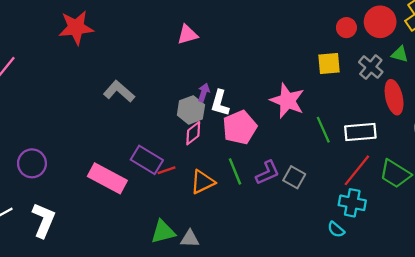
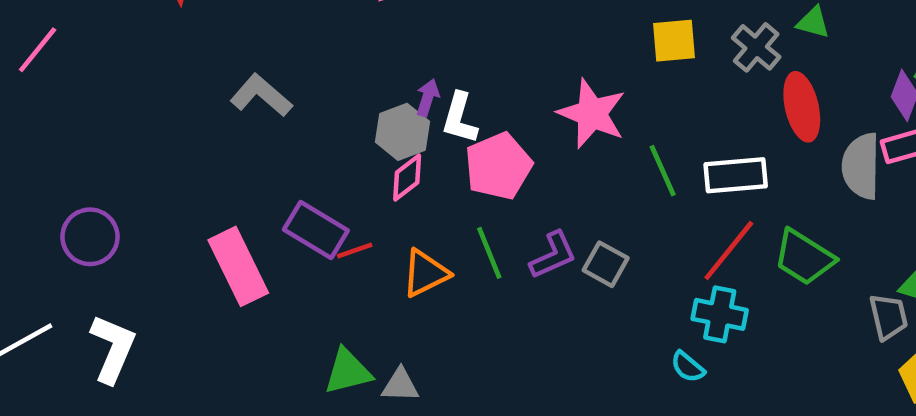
pink rectangle: (107, 178) -> (238, 266), turned 36

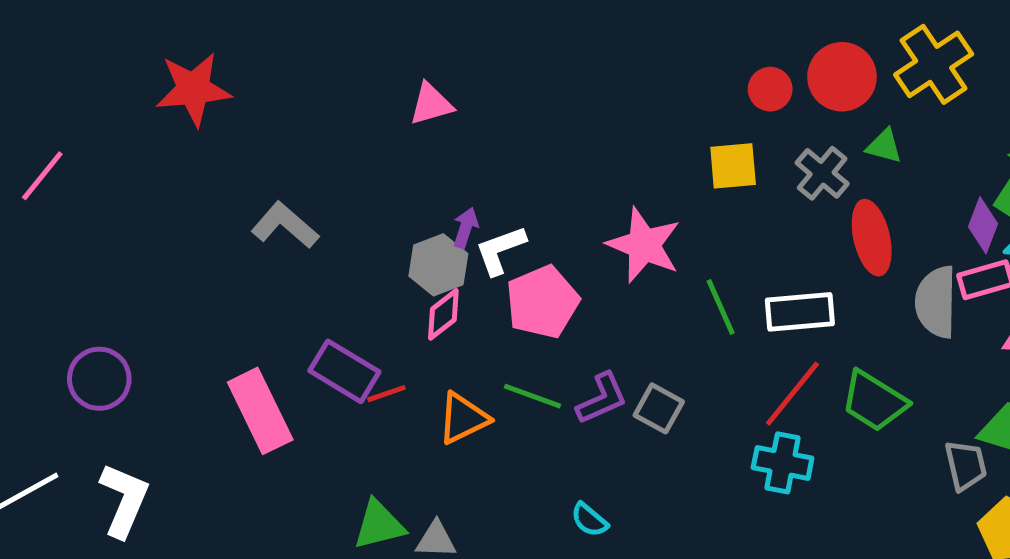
white L-shape: (460, 118) -> (500, 250), turned 54
green line: (489, 253) -> (533, 396), turned -48
cyan semicircle: (688, 367) -> (589, 520), moved

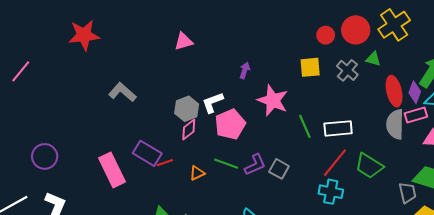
purple arrow: (466, 228) -> (245, 70), moved
red ellipse: (872, 238) -> (394, 91), moved
orange triangle: (463, 418) -> (197, 173), size x0.7

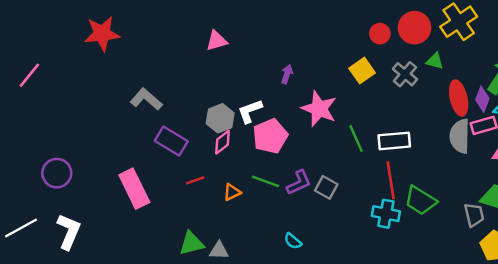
yellow square: (310, 67) -> (362, 71), turned -30
purple rectangle: (147, 153) -> (171, 141), moved
red line: (335, 163) -> (391, 180), turned -48
green trapezoid: (369, 166) -> (420, 201), moved

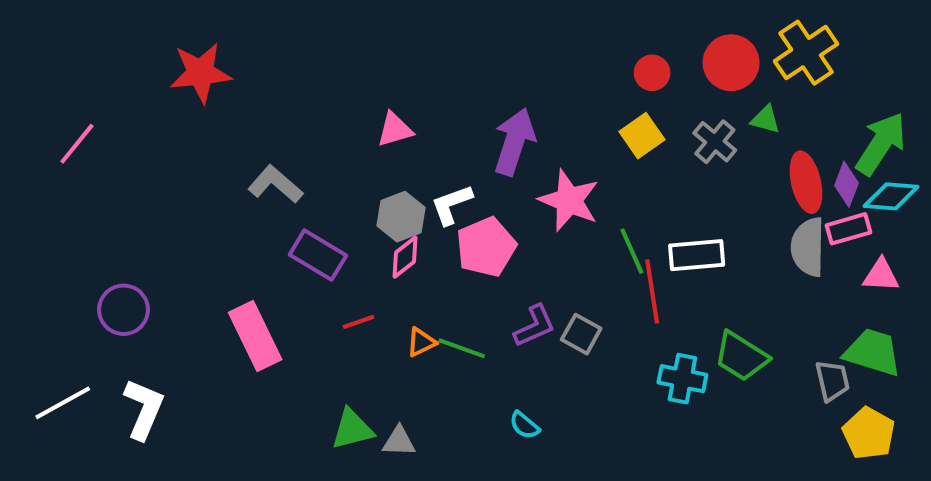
red circle: (380, 34) -> (652, 73), moved
pink triangle: (217, 41) -> (395, 130), moved
purple arrow: (287, 74) -> (514, 142), size x2.0
red line: (391, 180) -> (652, 292), moved
green line: (265, 181) -> (462, 348), moved

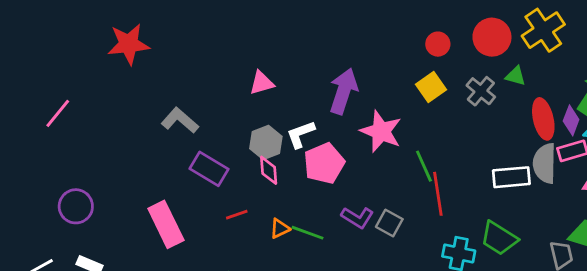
pink line: (77, 144) -> (58, 113), moved
white rectangle: (697, 255) -> (511, 177), moved
pink diamond: (405, 257) -> (269, 170), turned -56
purple L-shape: (535, 326) -> (357, 217), turned 56

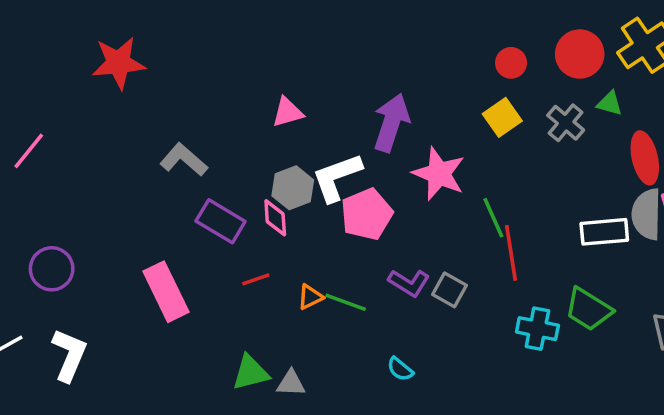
white L-shape: (301, 134) -> (337, 177), size x1.4
pink diamond: (269, 170) -> (275, 218), moved

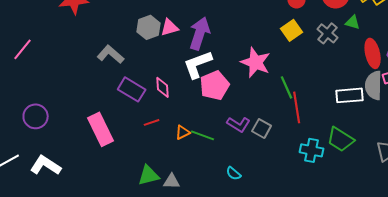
purple arrow: (391, 123) -> (200, 33), moved
gray hexagon: (293, 188) -> (149, 27), moved
white L-shape: (69, 355) -> (46, 165), turned -80

